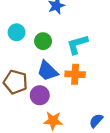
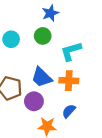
green circle: (43, 41) -> (43, 36), moved
blue semicircle: (96, 121) -> (69, 111), moved

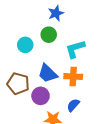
cyan circle: (11, 39) -> (25, 45), moved

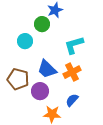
green circle: (49, 35) -> (42, 24), moved
orange cross: (73, 76) -> (72, 72), turned -30

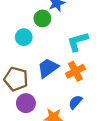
blue trapezoid: (47, 69) -> (48, 68), turned 100
purple circle: (40, 91) -> (26, 103), moved

